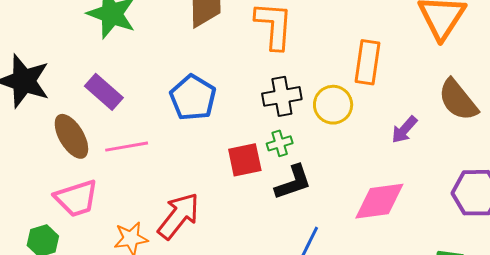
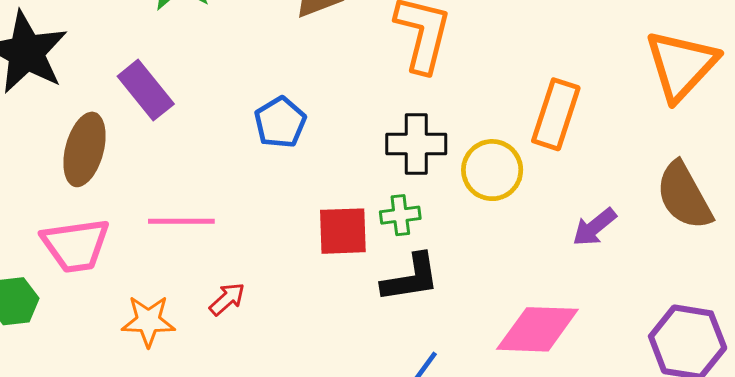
blue pentagon: (193, 98) -> (280, 122), size x0.7
brown ellipse: (71, 136) -> (85, 149), turned 36
pink line: (127, 147) -> (181, 221), moved
red arrow: (179, 216) -> (227, 299), size x0.5

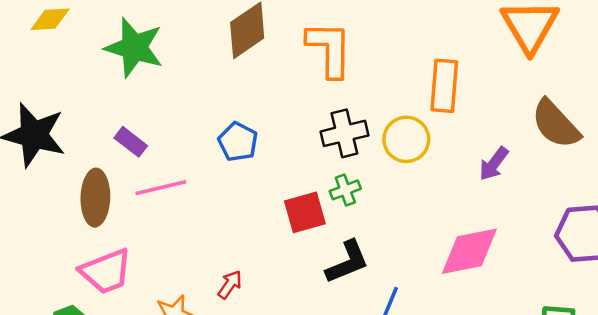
purple rectangle: (146, 90) -> (131, 142), size x0.7
pink line: (181, 221) -> (161, 188), moved
black L-shape: (411, 278) -> (347, 262), moved

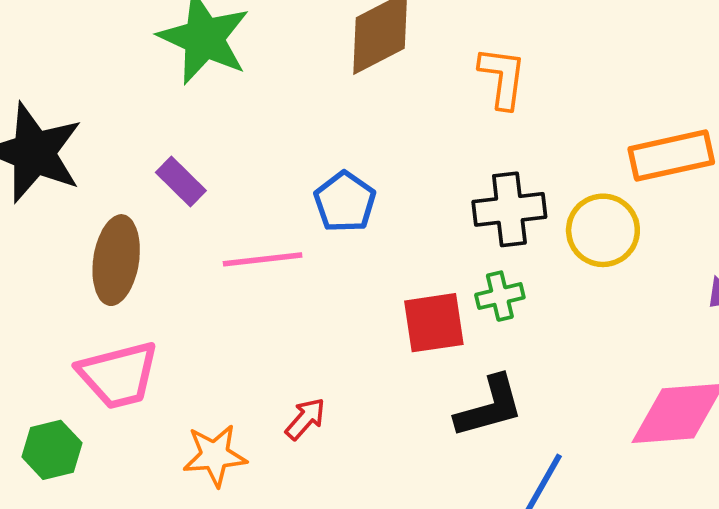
orange L-shape: (329, 49) -> (502, 78), size x0.7
orange rectangle: (444, 86) -> (671, 156), turned 66
pink line: (161, 188) -> (263, 259), moved

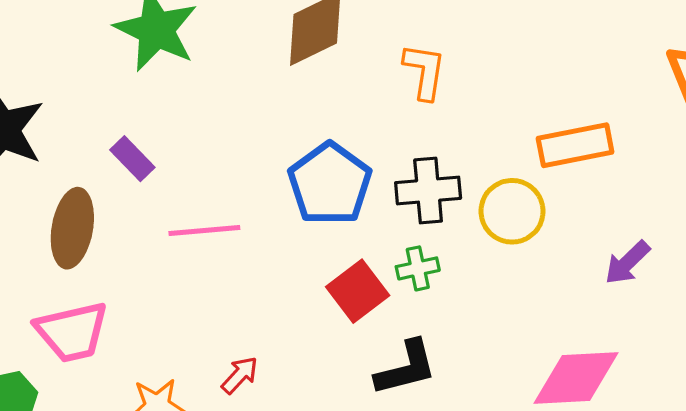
blue pentagon: (345, 202) -> (330, 184), moved, size x1.5
red square: (434, 323) -> (358, 291), turned -30

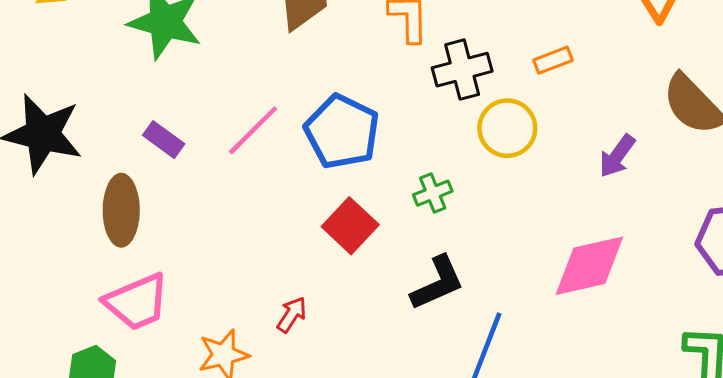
orange rectangle: (575, 145) -> (553, 60), size x0.6
black cross: (428, 190) -> (462, 70), moved
pink line: (204, 230) -> (253, 130), moved, turned -30
red square: (358, 291) -> (350, 226), moved

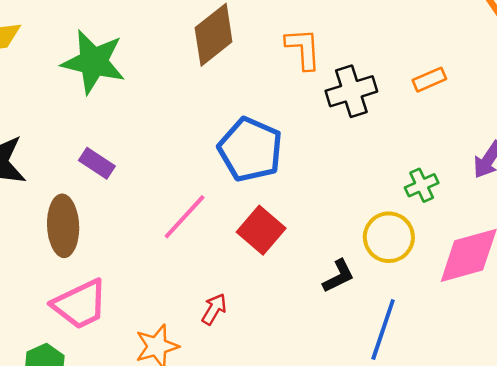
yellow circle: (507, 128) -> (389, 237), moved
pink line: (253, 130) -> (185, 217), moved
green cross: (433, 193) -> (422, 185), moved
black L-shape: (437, 283) -> (338, 276), size x0.7

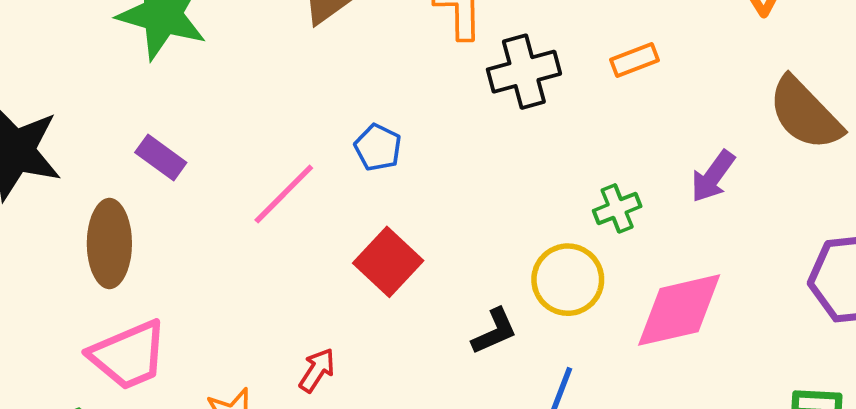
blue pentagon: (250, 149) -> (378, 147), size x0.5
pink line: (185, 217) -> (284, 194), moved

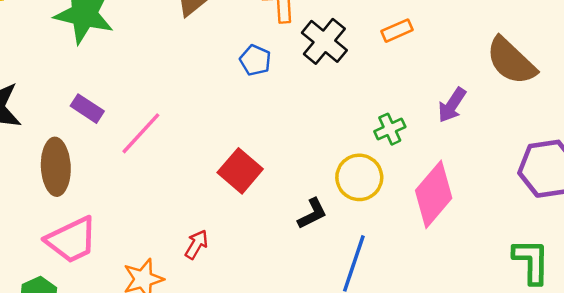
black cross: (524, 72) -> (324, 41), turned -33
blue pentagon: (378, 147) -> (255, 60), moved
pink line: (284, 194) -> (141, 133), moved
pink diamond: (679, 310) -> (434, 194), turned -34

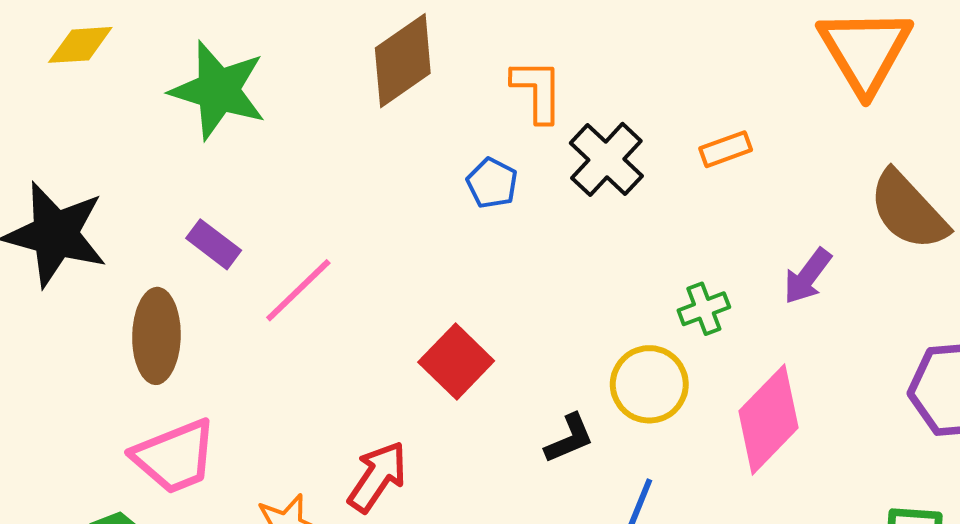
red arrow: (196, 244) -> (377, 477), size x1.5

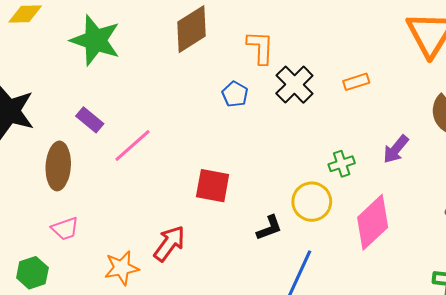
red square: (456, 361) -> (213, 186), turned -36
pink trapezoid: (175, 457) -> (65, 229), size x0.6

